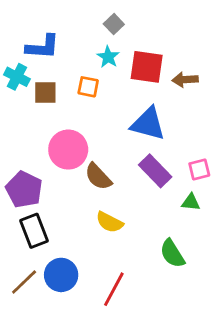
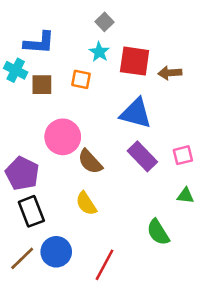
green triangle: (191, 202) -> (185, 196), moved
yellow semicircle: (110, 222) -> (86, 203), moved, turned 30

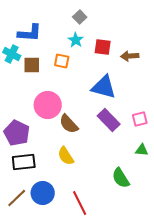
red square: (135, 61) -> (103, 47), size x0.7
black rectangle: (31, 211) -> (24, 162), turned -75
red line: (105, 265) -> (80, 203), turned -55

